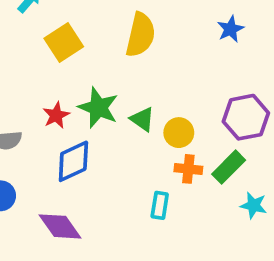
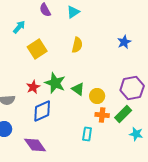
yellow semicircle: (140, 35) -> (77, 45), size x0.7

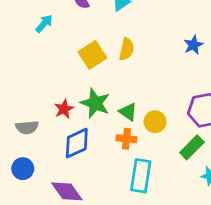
yellow square: (37, 49) -> (92, 55), moved
orange cross: (102, 115) -> (127, 139), moved
cyan rectangle: (87, 134) -> (141, 176), size x1.6

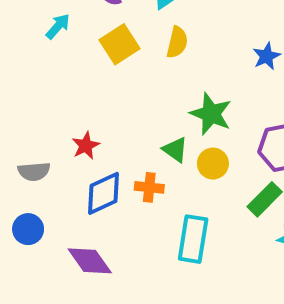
yellow semicircle: (127, 49) -> (177, 42), moved
yellow square: (92, 55) -> (119, 44), moved
green star: (95, 103) -> (211, 114), moved
orange cross: (127, 139) -> (149, 187), moved

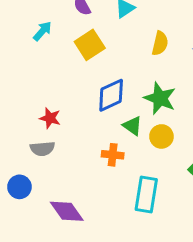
yellow semicircle: (177, 42) -> (160, 43), moved
red star: (86, 146) -> (50, 118), moved, turned -30
gray semicircle: (34, 171) -> (42, 149), moved
blue diamond: (104, 193) -> (111, 95), moved

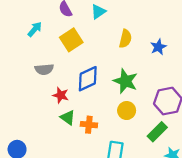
red star: (50, 118) -> (61, 95), moved
green triangle: (132, 126) -> (68, 118), moved
gray semicircle: (42, 149) -> (44, 69), moved

